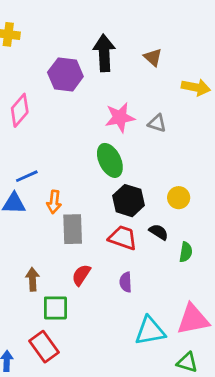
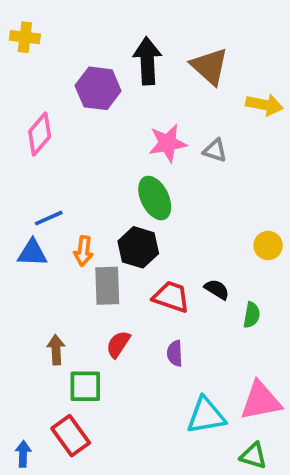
brown triangle: (153, 57) -> (210, 66), size x1.6
yellow circle: (179, 198) -> (268, 246), moved
black hexagon: (128, 201) -> (138, 247), moved

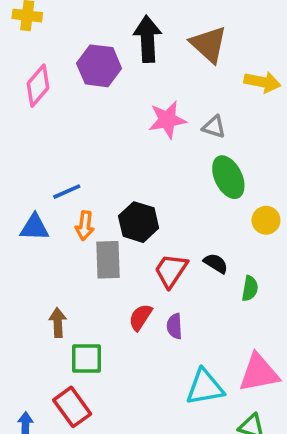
pink diamond: (40, 134) -> (38, 86), moved
green ellipse: (155, 198) -> (228, 177), moved
blue line: (49, 218) -> (67, 192), moved
red trapezoid: (171, 297) -> (171, 271), turned -75
red semicircle: (118, 344) -> (140, 317), moved

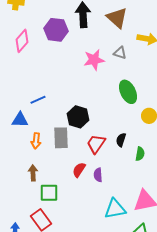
gray triangle: (214, 127) -> (120, 53), moved
orange arrow: (85, 226) -> (36, 141), moved
black semicircle: (216, 263) -> (121, 140), turned -104

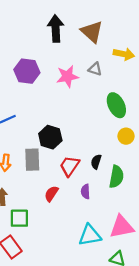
purple hexagon: (56, 30) -> (27, 71), moved
green ellipse: (128, 92) -> (116, 105), moved
green semicircle: (140, 154) -> (116, 177), size x1.5
purple semicircle: (98, 175) -> (85, 192), moved

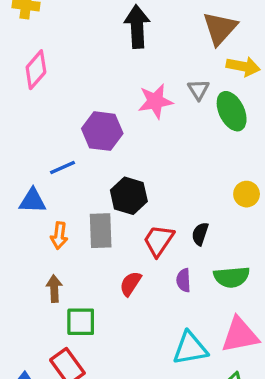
brown triangle: (92, 32) -> (220, 28), moved, turned 30
gray triangle: (95, 69) -> (198, 90), turned 40
purple hexagon: (27, 71) -> (102, 131), moved
green ellipse: (116, 105) -> (232, 111), moved
green semicircle: (116, 177) -> (232, 277), moved, turned 75

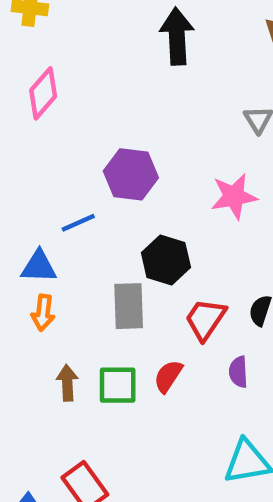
pink star: (155, 101) -> (234, 196), moved
orange arrow: (59, 236) -> (43, 313), moved
green square: (81, 322) -> (118, 385), moved

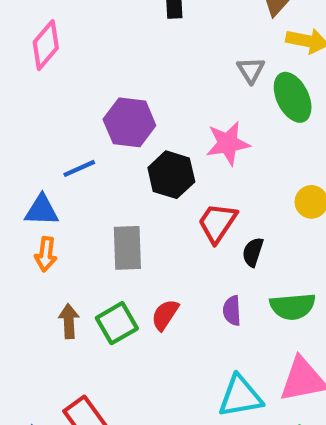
black hexagon: (166, 260) -> (171, 175), moved
red trapezoid: (205, 319) -> (217, 223), moved
green square: (118, 385) -> (117, 323), turned -30

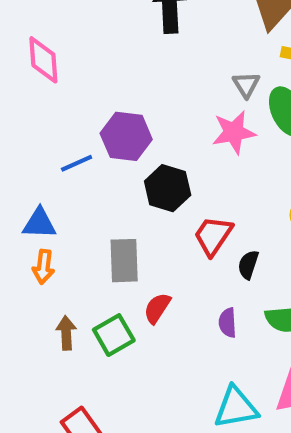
pink diamond: (46, 45) -> (43, 60), turned -45
pink star: (228, 143) -> (234, 132), moved
blue line: (79, 168) -> (77, 163), moved
red semicircle: (165, 315) -> (157, 308), moved

